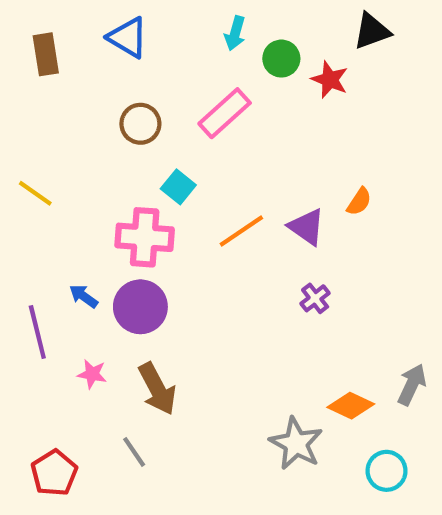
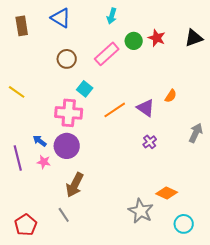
black triangle: (372, 31) -> (194, 38), moved
green circle: (281, 59) -> (134, 41), moved
pink star: (92, 374) -> (44, 162), moved
gray arrow: (412, 385) -> (196, 133), moved
brown arrow: (157, 389) -> (75, 185), turned 55

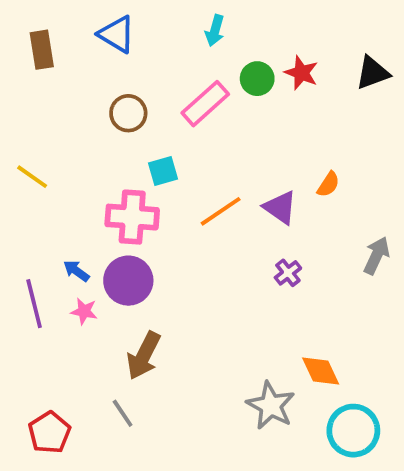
cyan square: (85, 89) -> (163, 171), turned 35
orange diamond: (167, 193) -> (321, 371), turned 40
cyan circle: (184, 224) -> (353, 431), size x1.4

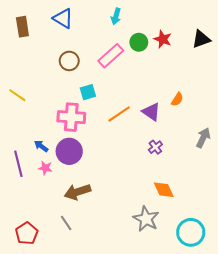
brown arrow: (144, 356) -> (78, 192), turned 45
orange diamond: (321, 371) -> (164, 190), moved

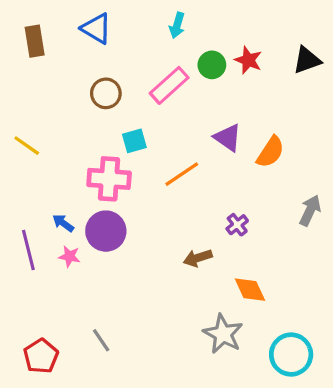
orange semicircle: (177, 99) -> (270, 152), size x1.5
purple triangle: (151, 112) -> (228, 138), moved
brown arrow: (78, 192) -> (198, 258), moved, size x0.7

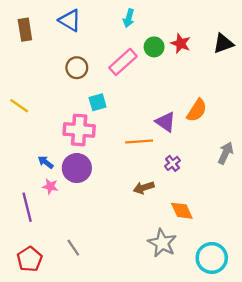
purple triangle: (228, 138) -> (166, 122), moved
orange line: (182, 174) -> (139, 141), moved, turned 30
purple line: (28, 250) -> (27, 207), moved

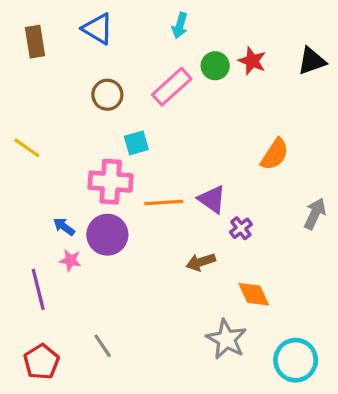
purple triangle: (166, 122) -> (212, 199), moved
orange line: (139, 141) -> (164, 203), moved

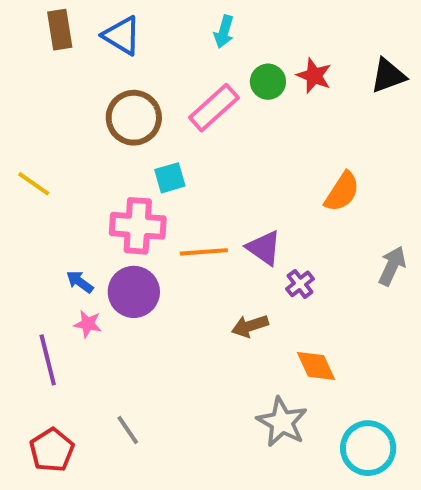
brown rectangle: (35, 42) -> (60, 30), moved
brown circle: (107, 95) -> (134, 118), size x1.4

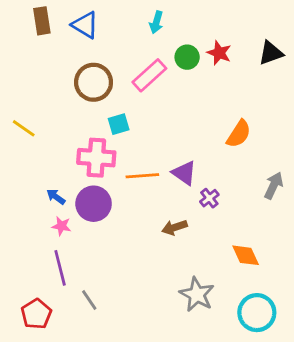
purple line: (48, 360) -> (60, 268), moved
orange diamond: (316, 366) -> (246, 255), moved

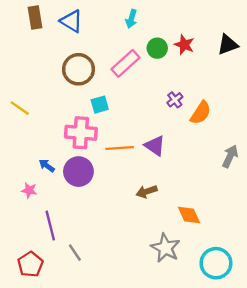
purple cross: (209, 198) -> (175, 100), moved
pink star: (61, 226) -> (29, 190), moved
orange diamond: (246, 255) -> (189, 215), moved

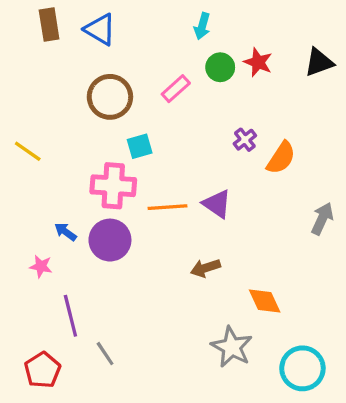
cyan arrow: (131, 19) -> (202, 26), moved
pink rectangle: (125, 63) -> (176, 89), size x0.7

